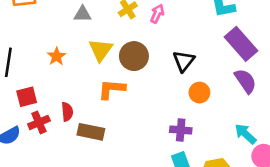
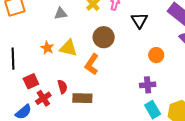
yellow triangle: (101, 50) -> (68, 48), moved, turned -42
black triangle: (184, 61) -> (139, 20), moved
orange L-shape: (112, 89) -> (92, 64), turned -50

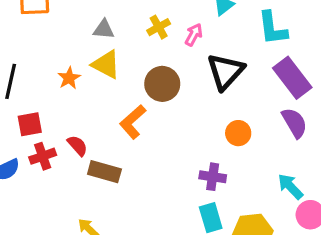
black triangle: (139, 20) -> (226, 71), size x1.4
yellow triangle: (68, 48) -> (106, 64), moved
red semicircle: (62, 87) -> (77, 146), turned -40

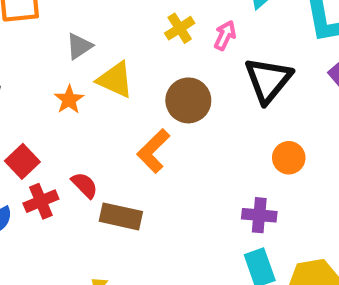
gray triangle: (104, 29) -> (79, 46), moved, turned -35
red square: (30, 124) -> (22, 161), turned -30

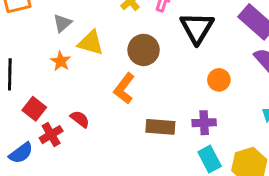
brown rectangle: (121, 216) -> (160, 127), moved

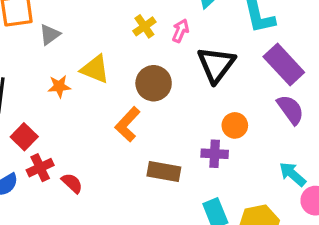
gray triangle: (62, 23) -> (50, 34), moved
orange star: (61, 61) -> (59, 86), turned 30
red semicircle: (80, 119) -> (72, 183), moved
purple cross: (204, 123) -> (215, 154), moved

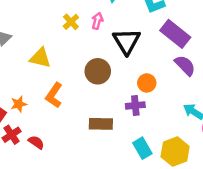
brown circle: (154, 83) -> (98, 71), moved
orange star: (59, 86) -> (19, 104), moved
orange L-shape: (128, 124) -> (54, 95), moved

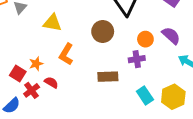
purple semicircle: (185, 65) -> (171, 36), moved
red semicircle: (36, 142) -> (51, 82), moved

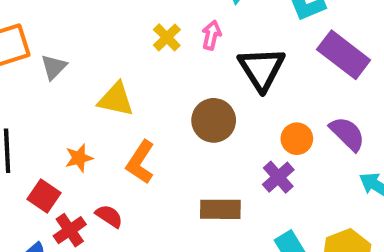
purple cross: (137, 59) -> (278, 177), turned -35
orange star: (36, 64) -> (79, 158), moved

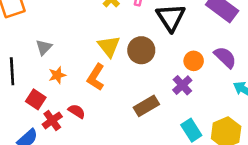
gray triangle: (54, 67) -> (44, 47), moved
yellow triangle: (116, 99) -> (109, 46), moved, turned 40
brown rectangle: (220, 209) -> (146, 106), turned -30

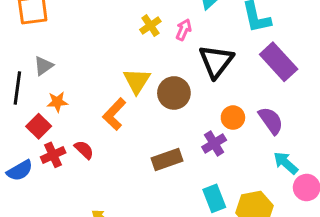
gray triangle: (44, 47) -> (43, 66), moved
orange star: (57, 75) -> (57, 102), moved

